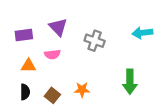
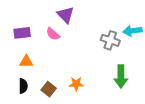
purple triangle: (58, 27) -> (66, 15), moved
gray cross: (95, 41) -> (110, 40), moved
pink semicircle: (52, 54) -> (53, 34), moved, turned 48

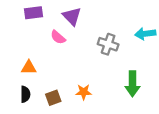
purple rectangle: (22, 33) -> (33, 13), moved
gray cross: (110, 40) -> (108, 44), moved
brown square: (49, 89) -> (53, 98), turned 32

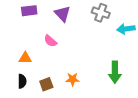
pink semicircle: (58, 37) -> (50, 41), moved
gray cross: (108, 44) -> (101, 13), moved

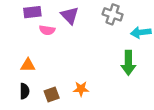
pink semicircle: (50, 41) -> (47, 30), moved, turned -32
green arrow: (115, 72) -> (128, 63), moved

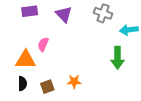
pink semicircle: (47, 30) -> (43, 44), moved, turned 104
orange triangle: (28, 65) -> (26, 60), size x1.5

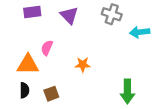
green arrow: (118, 58) -> (127, 91), moved
orange star: (74, 81) -> (83, 65), moved

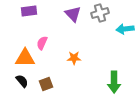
gray cross: (112, 14) -> (100, 13), turned -36
purple triangle: (69, 15) -> (73, 14), moved
black semicircle: (24, 90) -> (22, 81), turned -40

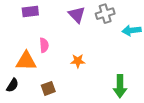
pink semicircle: (42, 43) -> (44, 45), turned 152
black semicircle: (22, 81) -> (12, 85), moved, turned 72

